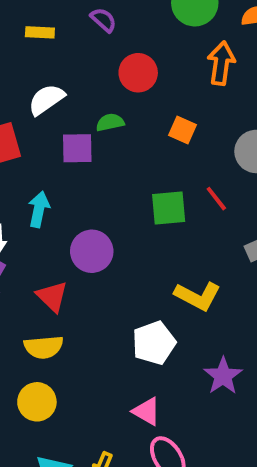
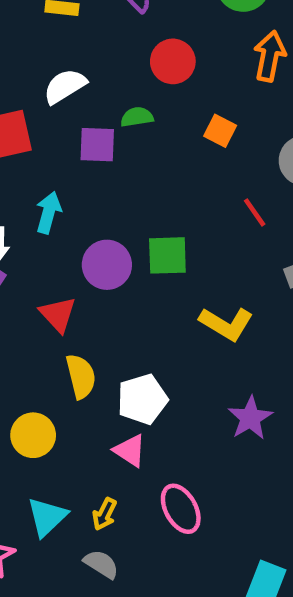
green square: (169, 208) -> (167, 255), moved
white pentagon: (154, 343) -> (142, 399), moved
yellow semicircle: (44, 347) -> (81, 376), moved, turned -102
pink triangle: (147, 411) -> (130, 450), moved

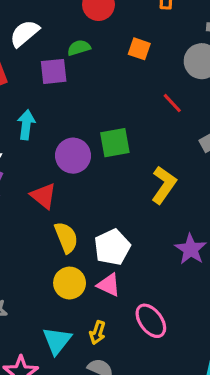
yellow L-shape: (226, 324) -> (164, 185), turned -78
yellow circle: (33, 435) -> (70, 283), moved

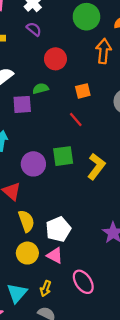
orange square: (139, 49) -> (83, 91), turned -35
red line: (172, 103) -> (76, 120), moved
yellow L-shape: (164, 185) -> (96, 166), moved

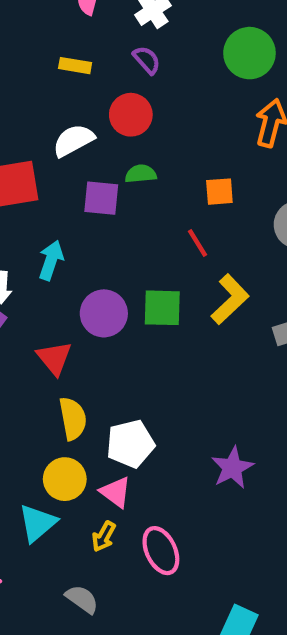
red circle: (55, 59) -> (131, 115), moved
yellow L-shape: (96, 166) -> (230, 299), moved
yellow arrow: (46, 289) -> (104, 536), moved
cyan triangle: (17, 293) -> (37, 523), moved

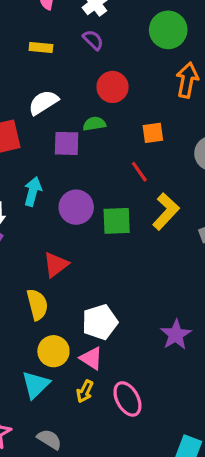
red circle: (131, 115) -> (113, 87), moved
purple circle: (104, 313) -> (76, 207), moved
red triangle: (54, 358) -> (56, 265), moved, turned 36
yellow semicircle: (73, 419) -> (37, 305), moved
gray semicircle: (82, 599) -> (49, 439), moved

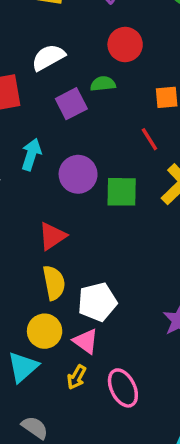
purple square: (67, 143) -> (71, 104), turned -32
yellow semicircle: (37, 305) -> (54, 283), moved

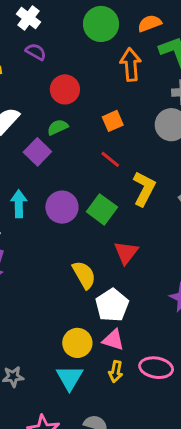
green square: (122, 192) -> (102, 209), turned -36
red triangle: (52, 236) -> (126, 253), moved
yellow semicircle: (54, 283) -> (84, 275), moved
pink ellipse: (123, 388) -> (156, 368), turned -36

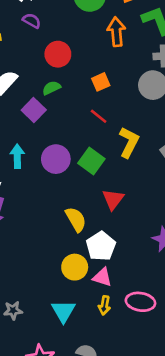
yellow circle: (77, 343) -> (75, 267), moved

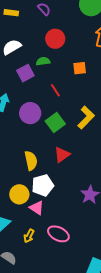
red line: (99, 116) -> (55, 90), moved
yellow arrow: (104, 305) -> (29, 236), moved

